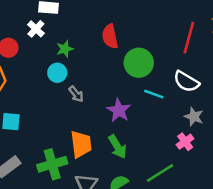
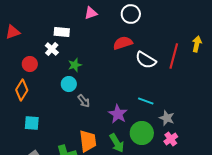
red semicircle: (110, 36) -> (123, 43), moved, turned 84
green circle: (139, 63) -> (142, 133), moved
white semicircle: (186, 82) -> (146, 60), moved
gray star: (194, 117) -> (167, 118), moved

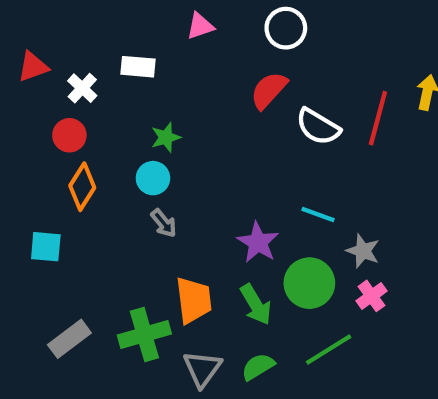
red semicircle: (123, 43) -> (269, 90), turned -30
white cross: (52, 49) -> (82, 88), moved
orange diamond: (22, 90) -> (82, 187), moved
gray arrow: (84, 101) -> (164, 223), moved
cyan square: (32, 123) -> (46, 247), moved

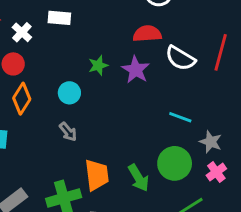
red semicircle: (269, 90) -> (147, 34), turned 44
green star: (166, 137) -> (98, 65), moved
gray arrow: (164, 223) -> (68, 132), moved
purple star: (258, 242) -> (136, 70), moved

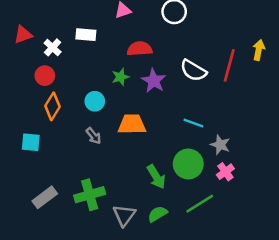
red semicircle: (147, 34) -> (140, 49), moved
orange trapezoid: (97, 175) -> (132, 124), moved, turned -84

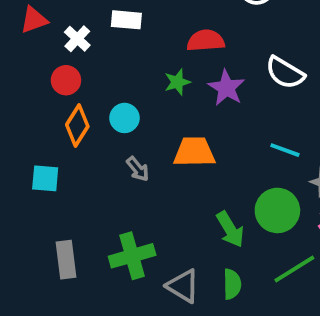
cyan circle: (95, 101) -> (124, 118), moved
gray rectangle: (45, 197) -> (66, 260), turned -60
green semicircle: (158, 214) -> (232, 284), turned 120
gray triangle: (124, 215) -> (183, 286), turned -35

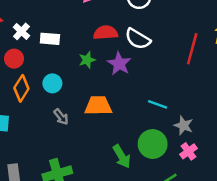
white rectangle: (126, 20) -> (50, 39), moved
white semicircle: (285, 73) -> (138, 39), moved

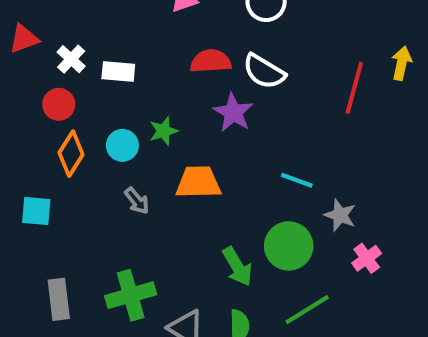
green star: (87, 60) -> (163, 131), moved
pink cross: (188, 151) -> (367, 258), moved

